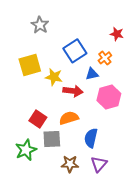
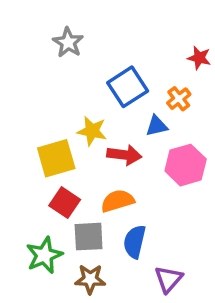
yellow square: (30, 65) -> (56, 158), moved
blue semicircle: (91, 138) -> (135, 242), moved
brown star: (70, 164) -> (90, 279), moved

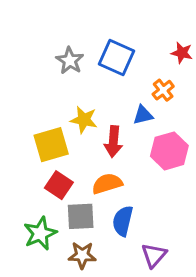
gray star: (68, 42) -> (70, 61), moved
blue square: (128, 87) -> (116, 57), moved, turned -33
red arrow: (124, 155) -> (113, 142), turned 88

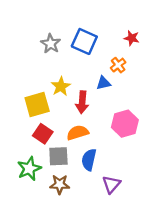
yellow star: (84, 120) -> (61, 86), turned 30
pink hexagon: (169, 151) -> (125, 124), moved

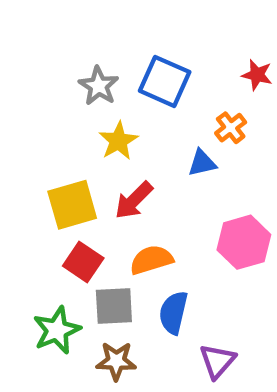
yellow star: (61, 86) -> (118, 141), moved
red arrow: (82, 102) -> (134, 200), moved, turned 40

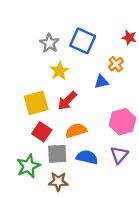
blue semicircle: (173, 313) -> (87, 157), turned 90
purple triangle: (217, 361) -> (119, 155), moved

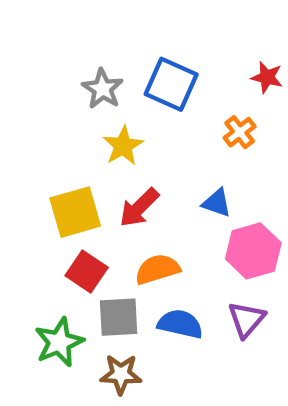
blue triangle: (101, 82) -> (217, 203), moved, turned 32

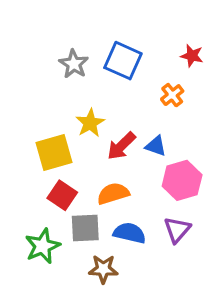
yellow star: (123, 146) -> (90, 123), moved
red arrow: (139, 207) -> (121, 146), moved
brown star: (121, 374) -> (103, 269), moved

